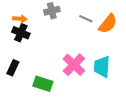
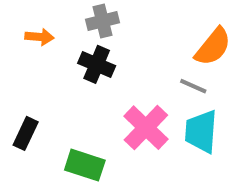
gray line: (86, 19) -> (193, 86), moved
black cross: (21, 33) -> (97, 64), moved

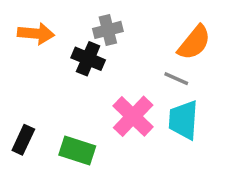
gray cross: (103, 21) -> (108, 30), moved
orange arrow: (39, 37) -> (36, 34), size x1.4
black rectangle: (26, 133) -> (23, 140), moved

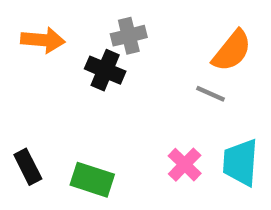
pink cross: (133, 116) -> (185, 165), moved, size x0.7
cyan trapezoid: (183, 120) -> (240, 162), moved
black rectangle: (23, 140) -> (28, 167), turned -52

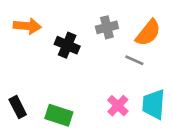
gray cross: (129, 36) -> (107, 27), moved

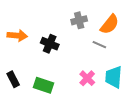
orange arrow: (27, 26) -> (17, 36), moved
black cross: (67, 45) -> (50, 44), moved

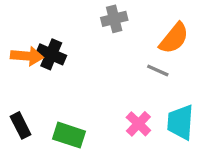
gray cross: (79, 20) -> (114, 19), moved
black cross: (50, 44) -> (51, 54), moved

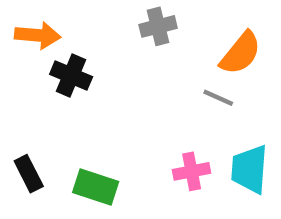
orange arrow: (27, 56) -> (38, 35), moved
pink cross: (138, 124) -> (192, 171), turned 35

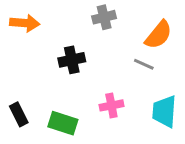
black cross: (71, 75) -> (72, 60), moved, turned -35
pink cross: (192, 171) -> (111, 105), moved

